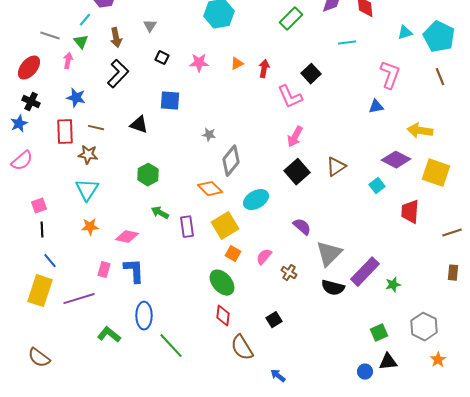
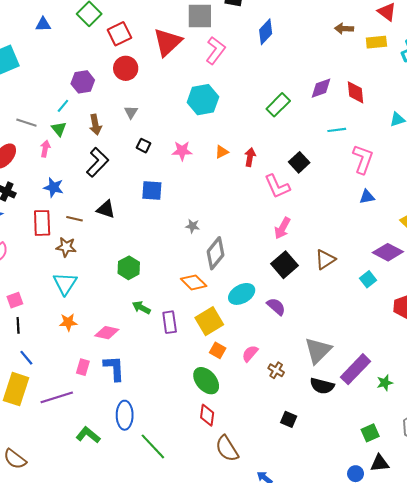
pink L-shape: (390, 75) -> (363, 159), moved
black triangle: (139, 125) -> (106, 209), moved
purple semicircle: (302, 227) -> (276, 306), moved
black square: (274, 320) -> (289, 419), moved, turned -35

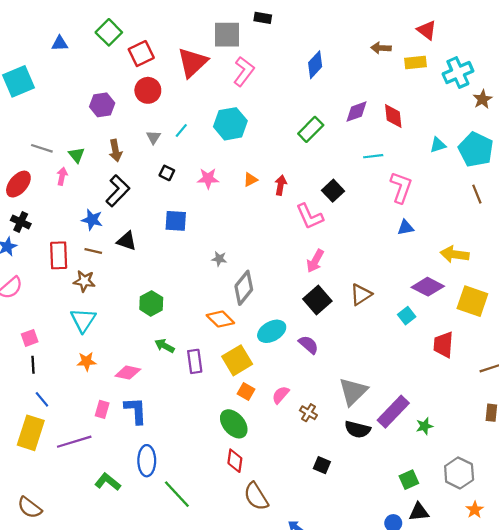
blue diamond: (266, 32) -> (315, 65), moved
cyan line: (63, 106) -> (181, 131), moved
blue star: (54, 187) -> (92, 220), moved

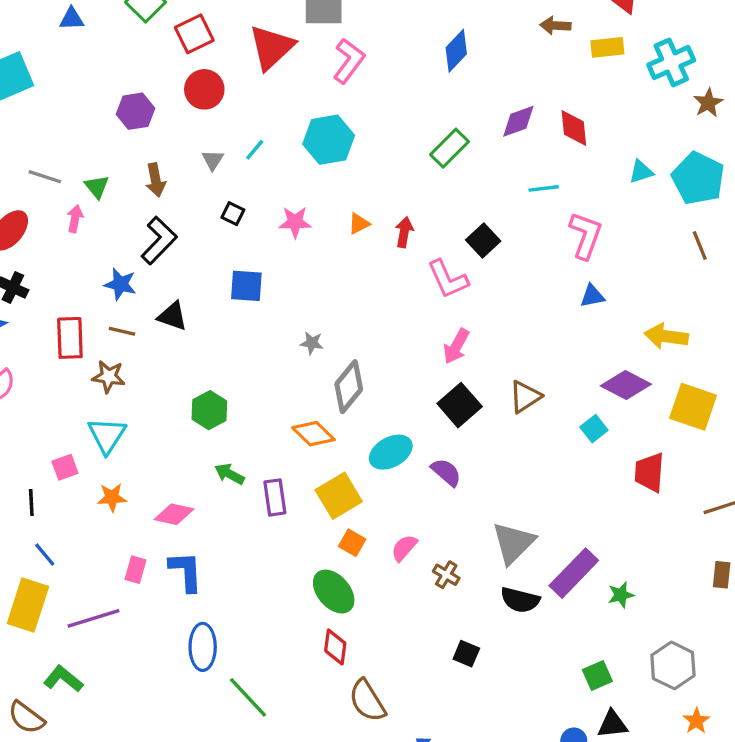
pink square: (30, 338) -> (65, 467), moved
green L-shape: (108, 482) -> (63, 679), moved

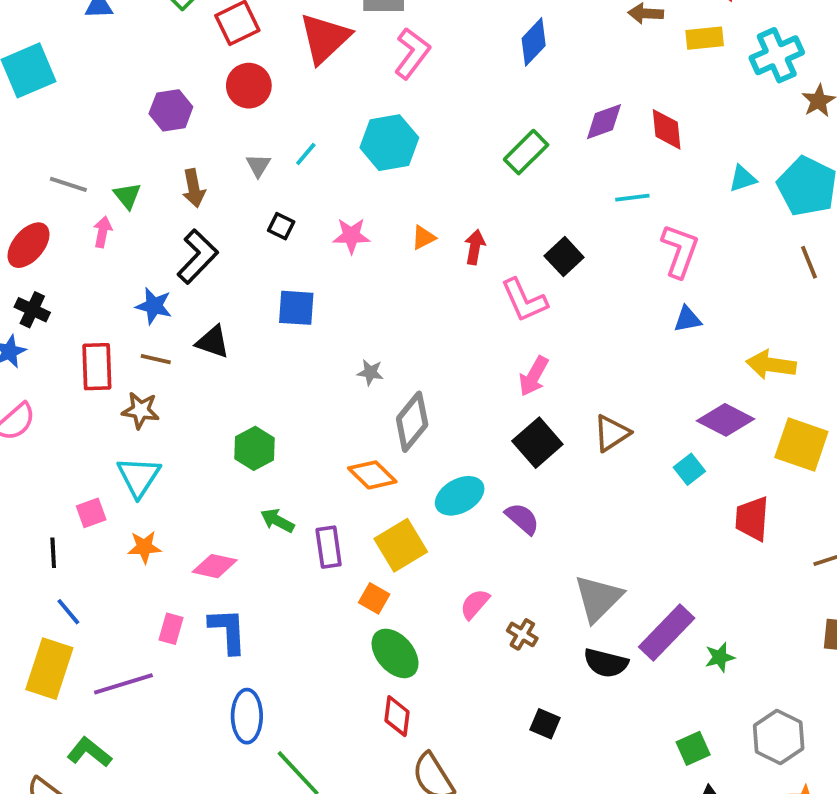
orange square: (352, 543) -> (374, 598), moved

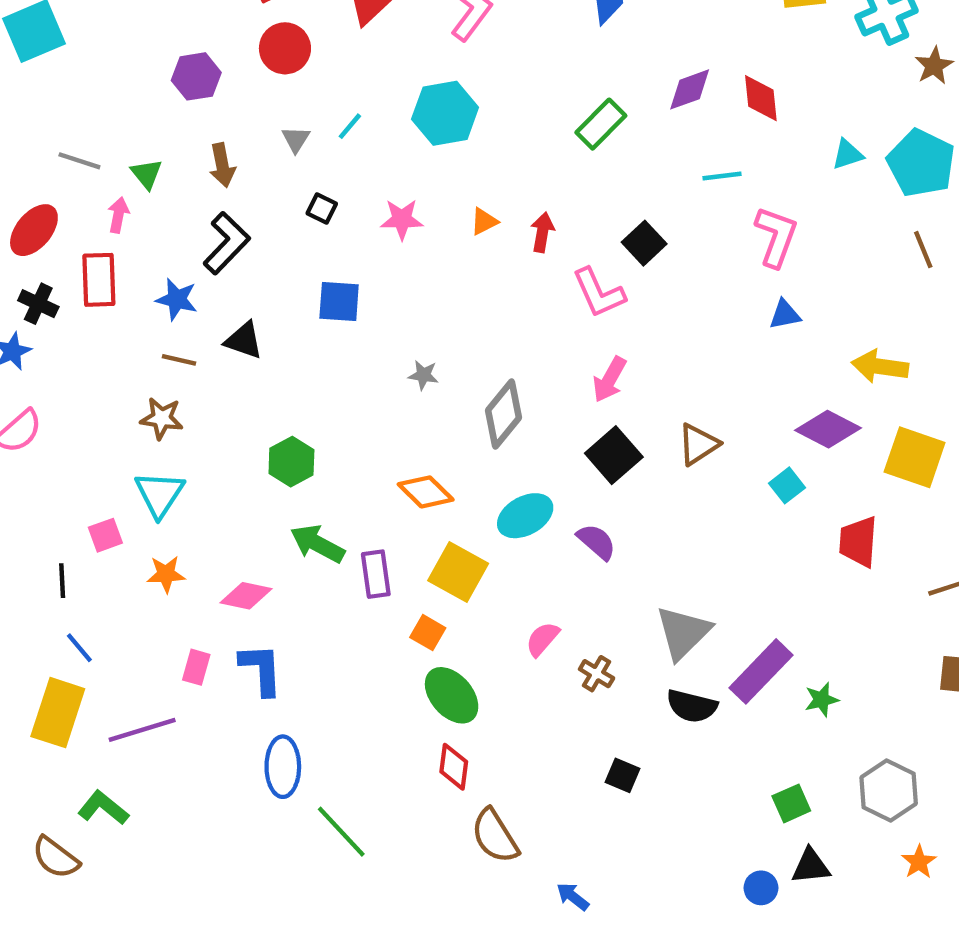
red rectangle: (97, 367) -> (99, 280), moved
gray diamond: (412, 422) -> (503, 414), moved
green arrow: (277, 520) -> (317, 544), size x1.4
yellow square: (401, 545) -> (458, 572), turned -30

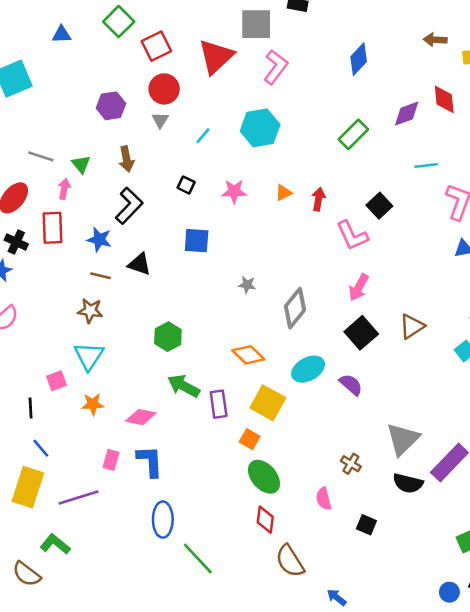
red diamond: (761, 98) -> (444, 99), moved
gray triangle: (296, 139) -> (160, 120), moved
pink semicircle: (542, 639) -> (324, 499), moved, turned -55

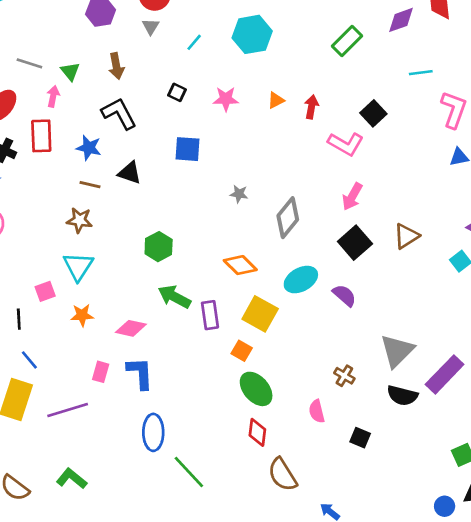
black L-shape: (129, 206) -> (119, 113), turned -72
pink L-shape: (352, 236) -> (346, 144), turned -36
green L-shape: (55, 544) -> (72, 479), moved

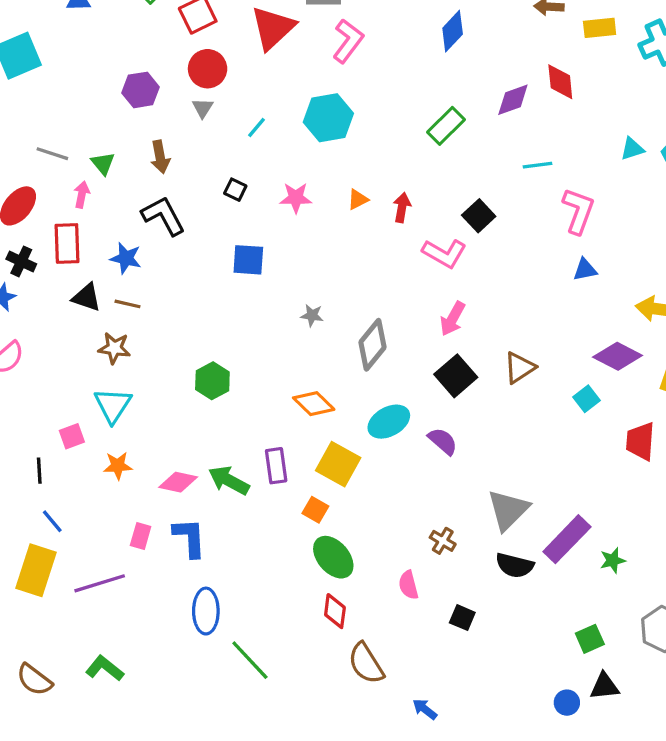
black triangle: (130, 173) -> (87, 297), moved
green arrow: (174, 297) -> (229, 480), moved

